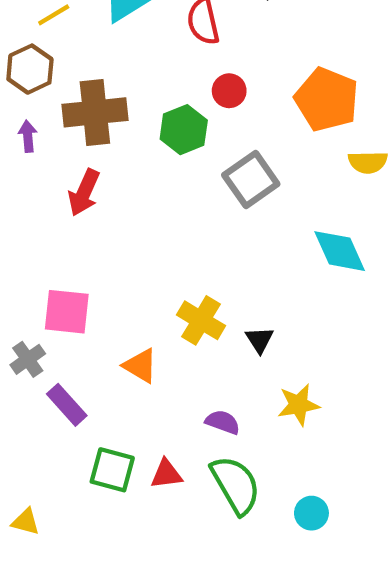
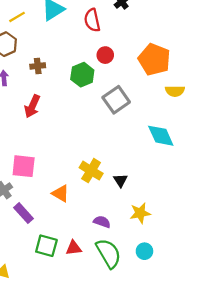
brown cross: (95, 112) -> (38, 66), size x0.5
cyan circle: (311, 513) -> (144, 251), moved

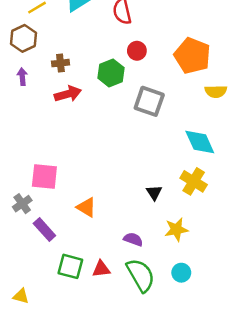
gray square: (116, 100) -> (149, 101), turned -36
red arrow: (32, 106) -> (68, 94), moved, turned -130
yellow cross: (91, 171) -> (194, 181), moved

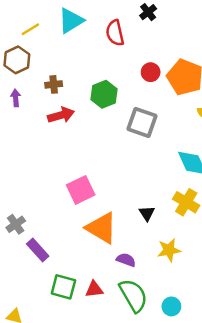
red circle: (137, 51) -> (151, 72), moved
pink square: (44, 176) -> (81, 190), moved, turned -32
orange triangle: (86, 207) -> (102, 228), moved, size x1.6
cyan circle: (181, 273) -> (171, 306), moved

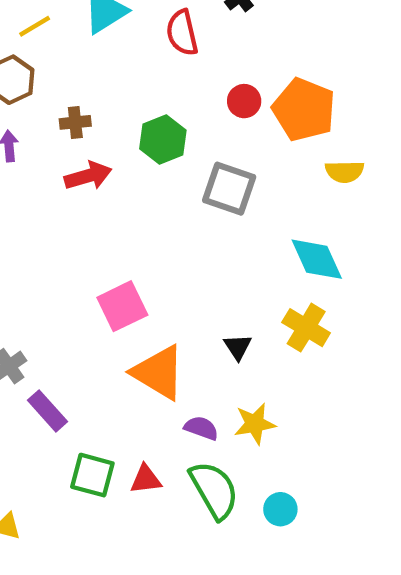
yellow star: (169, 250) -> (255, 424), moved

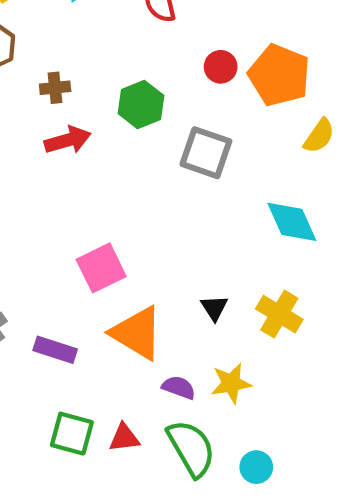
yellow semicircle: (345, 172) -> (319, 136), turned -54
yellow cross: (306, 328) -> (279, 314), moved
purple rectangle: (47, 411) -> (55, 350), moved, turned -30

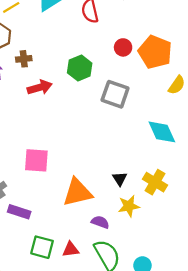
brown cross: (55, 88) -> (24, 59), moved
pink square: (101, 268) -> (36, 160), moved, turned 30
orange triangle: (137, 333) -> (77, 192), turned -44
purple rectangle: (55, 350) -> (19, 212), moved
yellow star: (231, 383) -> (129, 206), moved

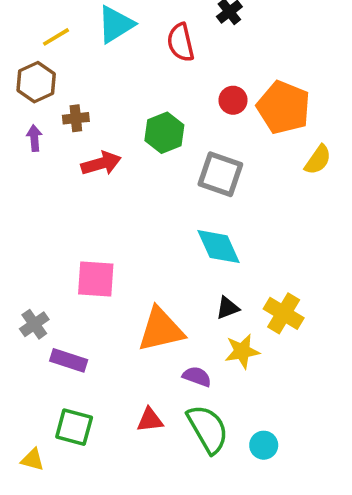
cyan diamond: (162, 132) -> (219, 247), moved
black triangle: (120, 179) -> (228, 308), turned 42
green square: (42, 247) -> (74, 427), moved

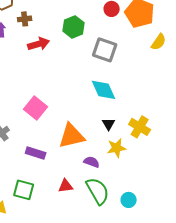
pink square: (96, 279) -> (36, 108), turned 35
black triangle: (228, 308) -> (109, 124), turned -40
purple rectangle: (69, 360) -> (36, 153), moved

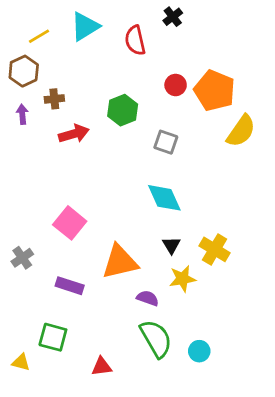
yellow semicircle: (159, 42) -> (241, 131), size x1.4
gray square: (105, 50) -> (166, 142), size x0.7
red triangle: (66, 186) -> (102, 366), moved

